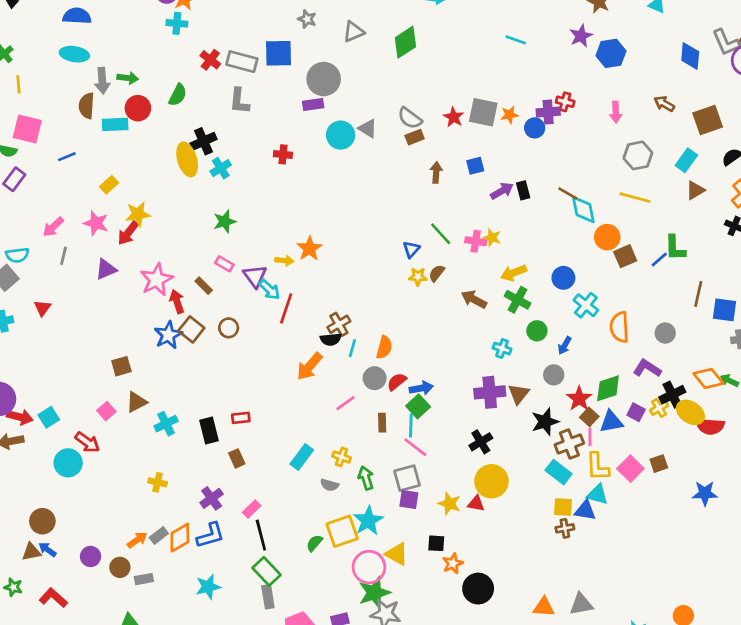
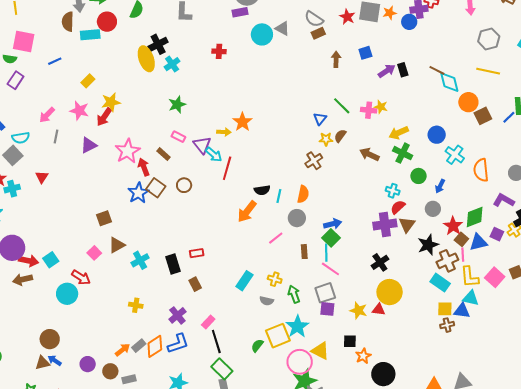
brown cross: (339, 324) -> (314, 161), moved
red semicircle: (397, 382) -> (398, 207), moved

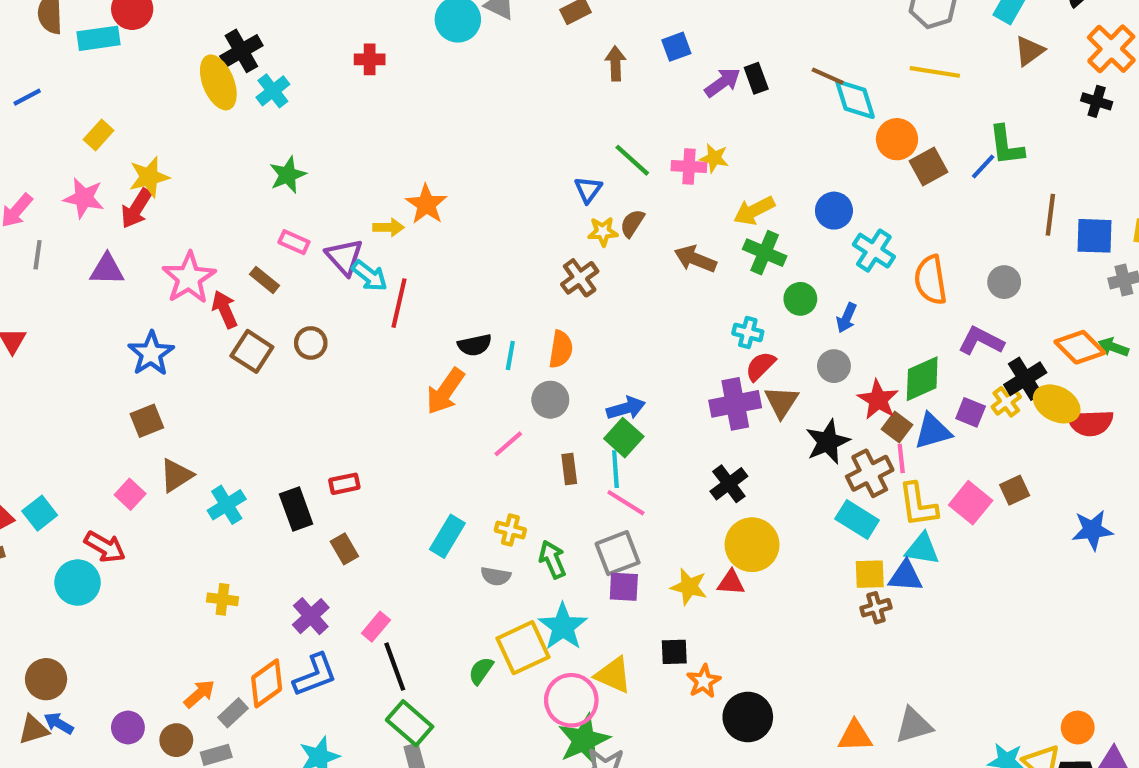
purple triangle: (89, 145) -> (107, 269), turned 30
blue star: (138, 193) -> (151, 353), moved
gray rectangle: (139, 346) -> (233, 713), moved

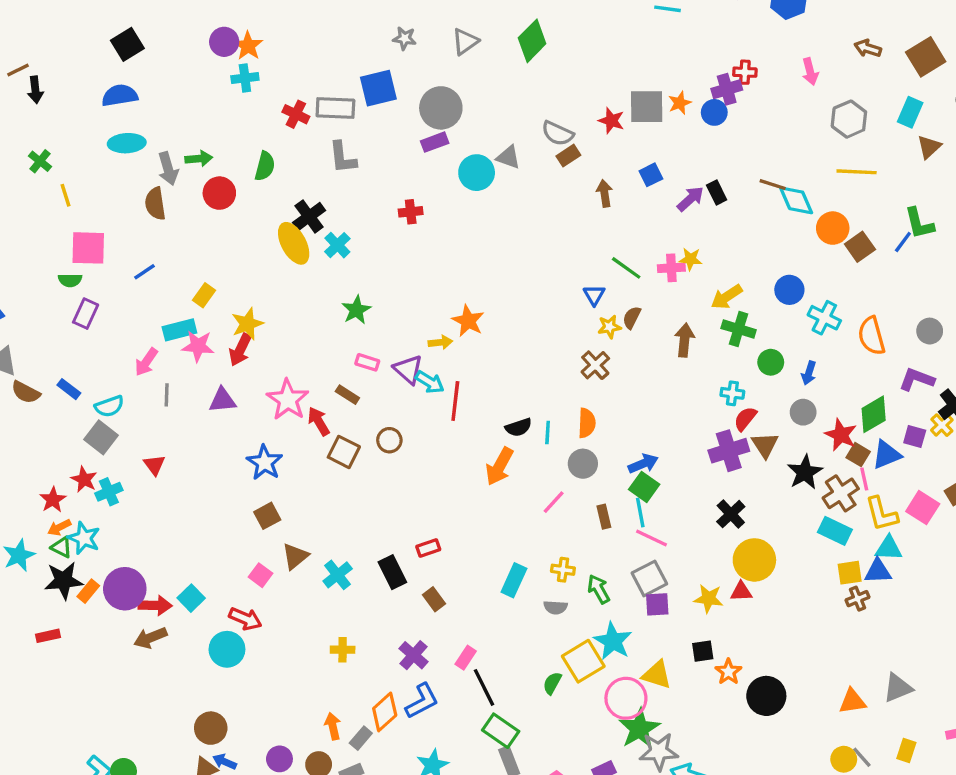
cyan rectangle: (99, 38) -> (179, 330), moved
brown arrow: (695, 259) -> (685, 340), turned 80
orange arrow: (199, 694) -> (333, 726), turned -55

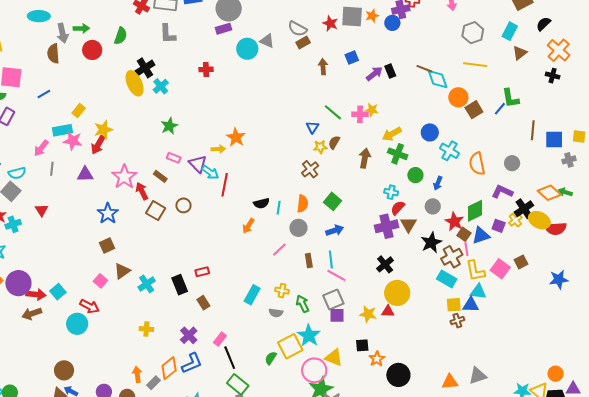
orange arrow: (499, 466) -> (248, 226), size x0.7
green square: (644, 487) -> (332, 201), moved

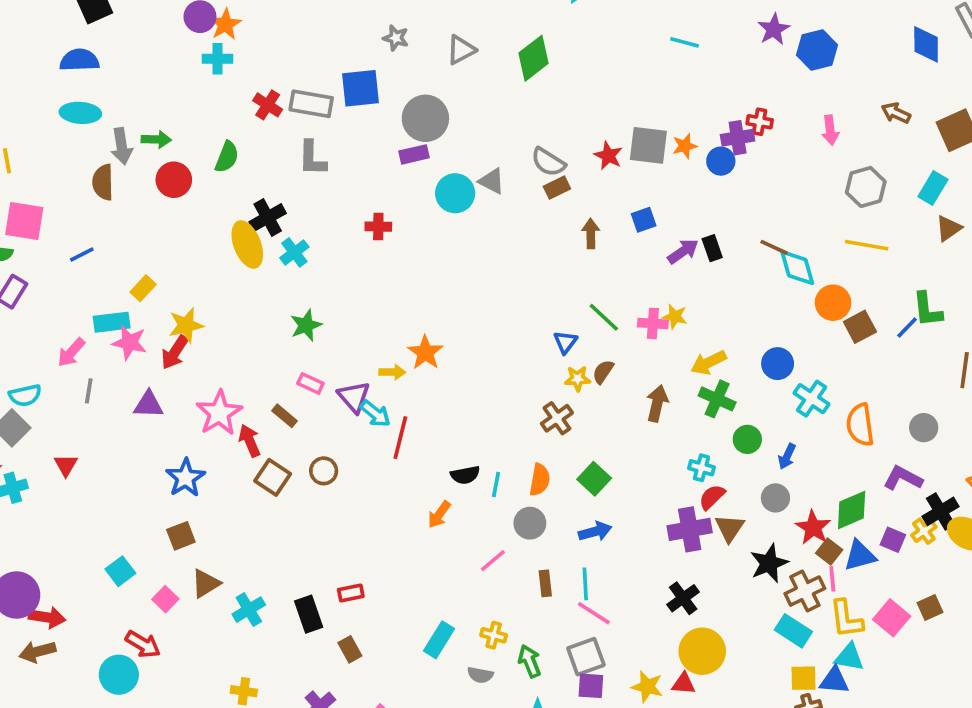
cyan square: (58, 292) -> (120, 571), moved

